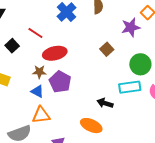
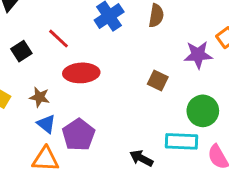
brown square: (107, 49) -> (158, 80), turned -32
brown star: (39, 72) -> (40, 97), moved
purple pentagon: (60, 82) -> (79, 135), moved

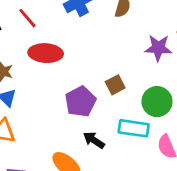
brown square: (158, 80) -> (115, 85), moved, turned 30
purple pentagon: (79, 135) -> (80, 102), moved

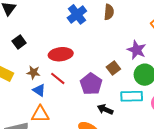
red line: (27, 18) -> (58, 78), moved
purple star: (158, 48) -> (137, 50), moved, turned 30

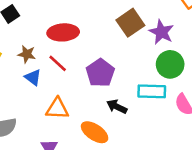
brown square: (113, 68) -> (130, 23), moved, size x1.5
orange triangle: (40, 114) -> (57, 109), moved

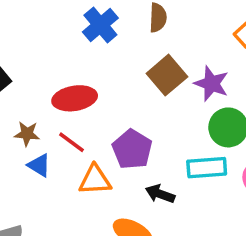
orange triangle: (57, 109) -> (95, 180), moved

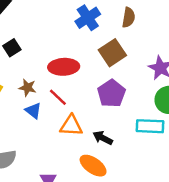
brown square: (167, 75) -> (112, 53), moved
purple pentagon: (132, 149) -> (111, 93), moved
black arrow: (160, 194) -> (103, 138), moved

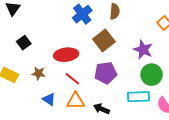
purple pentagon: (111, 93) -> (106, 73), turned 30
red line: (58, 97) -> (72, 79), moved
blue triangle: (33, 111) -> (49, 99), moved

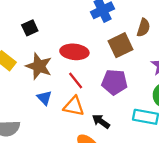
brown semicircle: (115, 11) -> (144, 28), moved
brown star: (39, 73) -> (39, 66), size x1.6

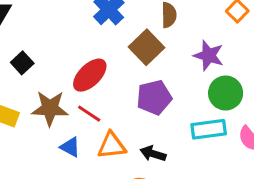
red ellipse: (74, 52) -> (90, 75), turned -32
red line: (76, 80) -> (89, 114), moved

